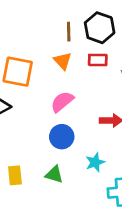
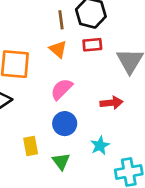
green triangle: (54, 174) -> (61, 161), turned 42
yellow rectangle: (15, 175) -> (31, 146), moved

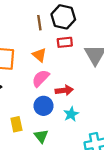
orange triangle: (58, 49) -> (39, 55), moved
red arrow: (111, 103) -> (64, 90), moved
cyan star: (100, 145) -> (71, 114), moved

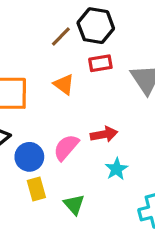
brown line: (39, 23) -> (61, 37), turned 56
pink semicircle: (41, 78) -> (66, 147), moved
blue circle: (43, 106) -> (29, 157), moved

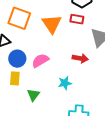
orange triangle: (64, 84) -> (52, 24), size x1.5
red arrow: (104, 134) -> (80, 58), moved

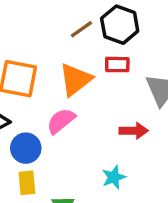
orange triangle: (52, 24) -> (75, 79), turned 35
pink semicircle: (40, 61) -> (61, 121), moved

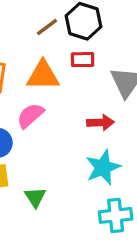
orange triangle: (75, 79) -> (43, 75), turned 40
cyan star: (114, 177) -> (103, 167), moved, size x1.5

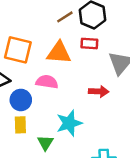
pink semicircle: (30, 116) -> (47, 82), turned 45
cyan star: (103, 167) -> (69, 123), moved

